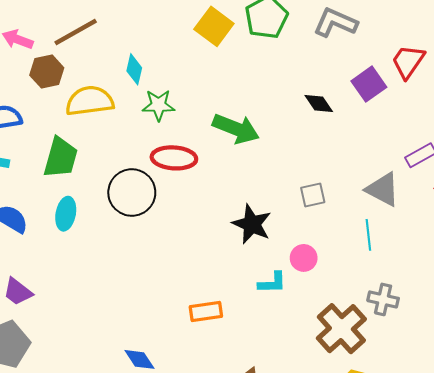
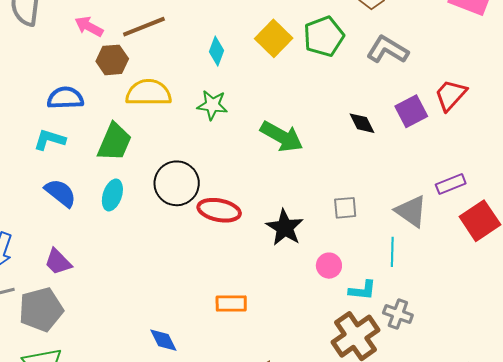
cyan diamond: (134, 69) -> (216, 51), moved
red ellipse: (174, 158) -> (219, 210), moved
cyan L-shape: (272, 283) -> (362, 290), moved

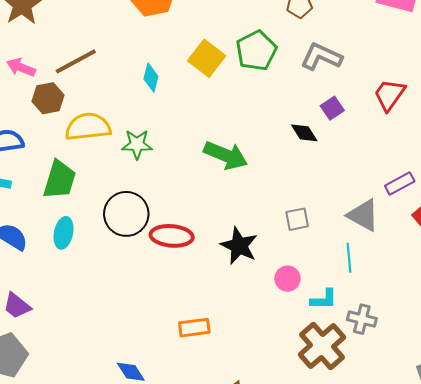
green star: (212, 105) -> (137, 144), moved
purple square: (411, 111) -> (332, 108), moved, size x0.7

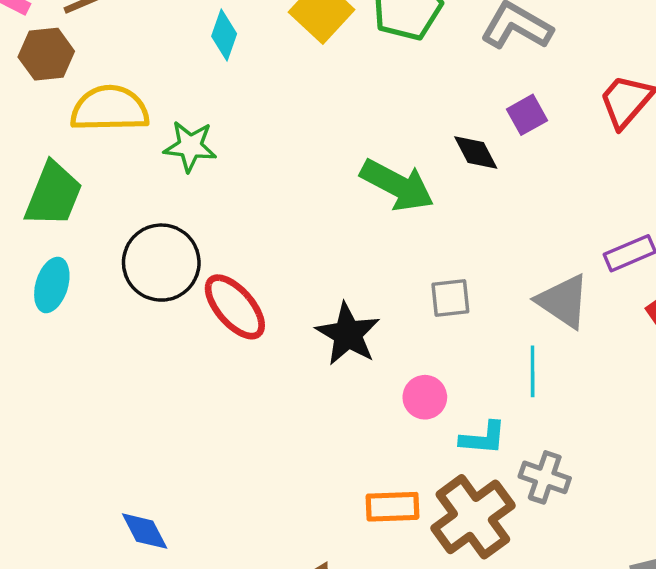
green arrow: (226, 155) -> (397, 185), moved
red ellipse: (172, 236) -> (235, 307), turned 39
orange rectangle: (194, 328) -> (393, 507), moved

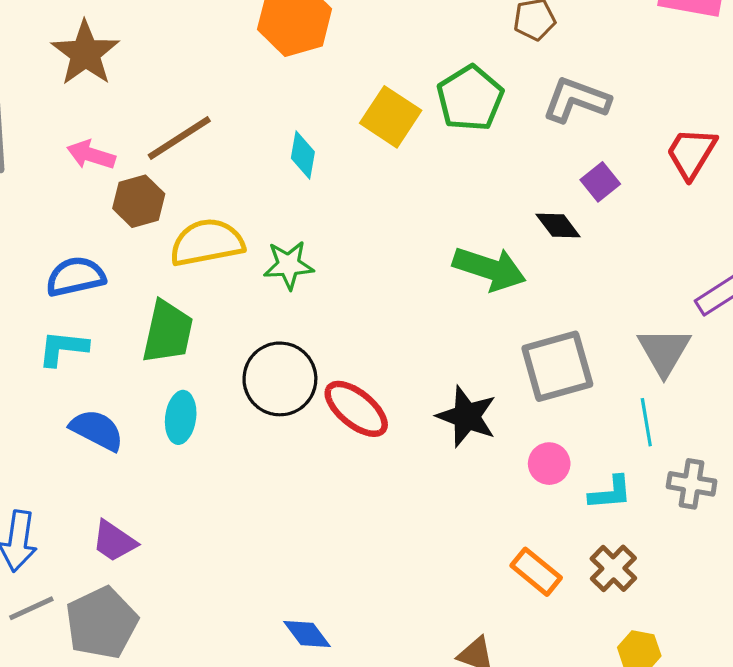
gray square: (450, 298) -> (557, 366), size x1.8
gray triangle: (563, 301) -> (664, 351), turned 36
gray cross: (545, 477) -> (692, 484), moved
orange rectangle: (393, 507) -> (536, 572), turned 51
brown cross: (473, 517) -> (613, 568), size x0.6

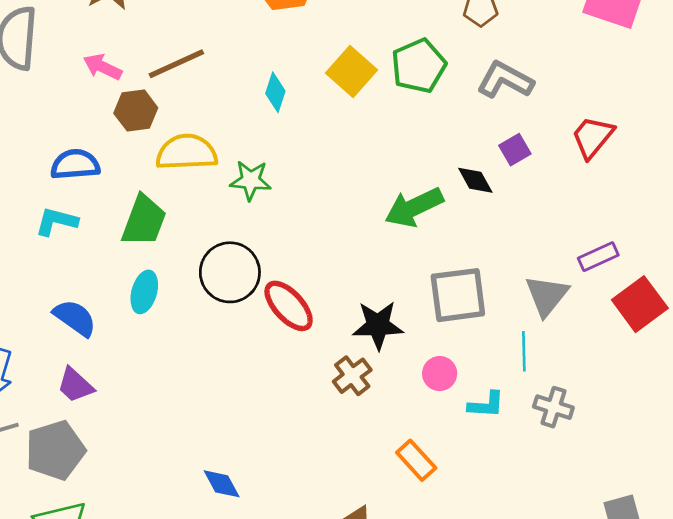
green arrow: (489, 269) -> (414, 207), turned 128
black star: (467, 416) -> (378, 325), turned -30
blue semicircle: (97, 430) -> (75, 318), moved
brown cross: (613, 568) -> (352, 376), moved

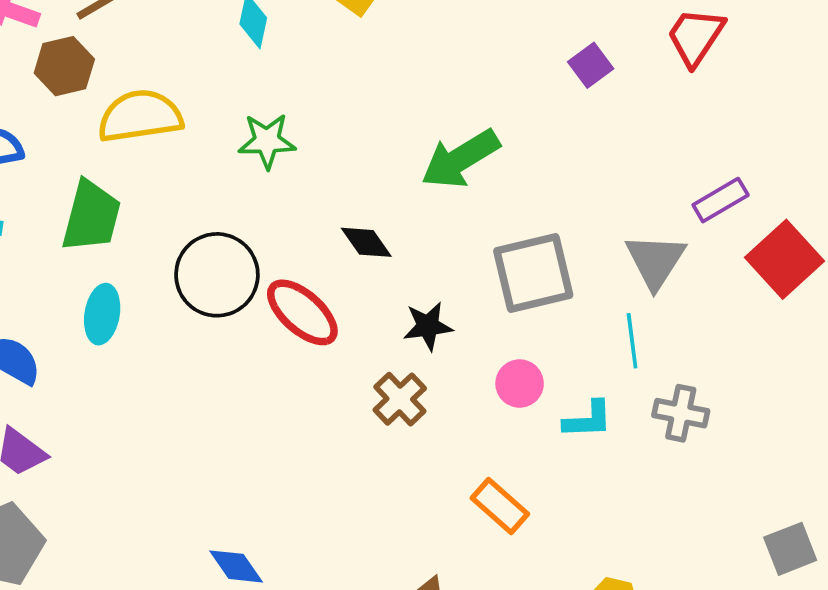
green star: (251, 180) -> (267, 141), moved
black diamond: (475, 180) -> (366, 242), moved
black star: (378, 325) -> (428, 326), size x0.7

